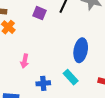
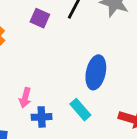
pink arrow: (25, 61) -> (25, 98), moved

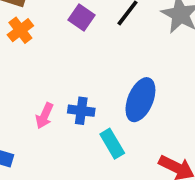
blue cross: (42, 117) -> (81, 111), moved

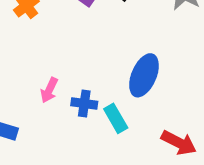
blue cross: (81, 111) -> (84, 103), moved

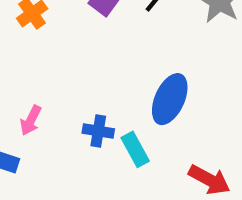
pink arrow: (49, 90) -> (31, 120), moved

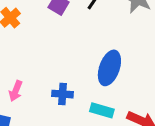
cyan rectangle: (135, 149) -> (102, 110), moved, turned -40

